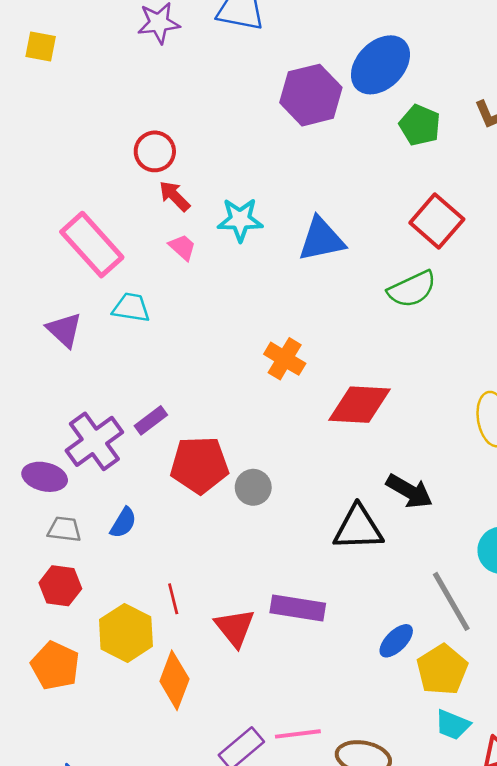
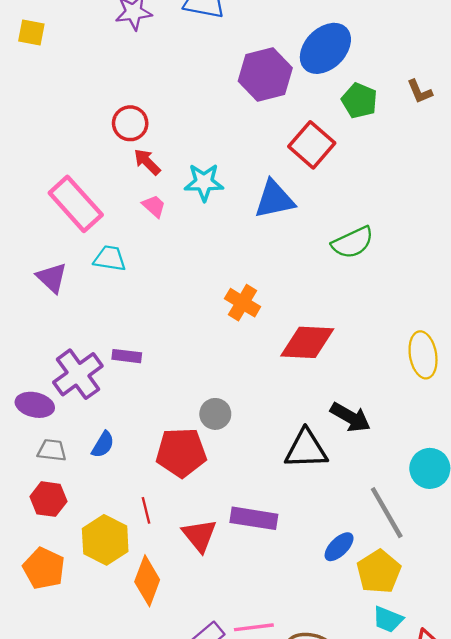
red square: (437, 221) -> (312, 145), moved
purple rectangle: (151, 420) -> (127, 356), turned 44
red pentagon: (199, 465) -> (181, 453), moved

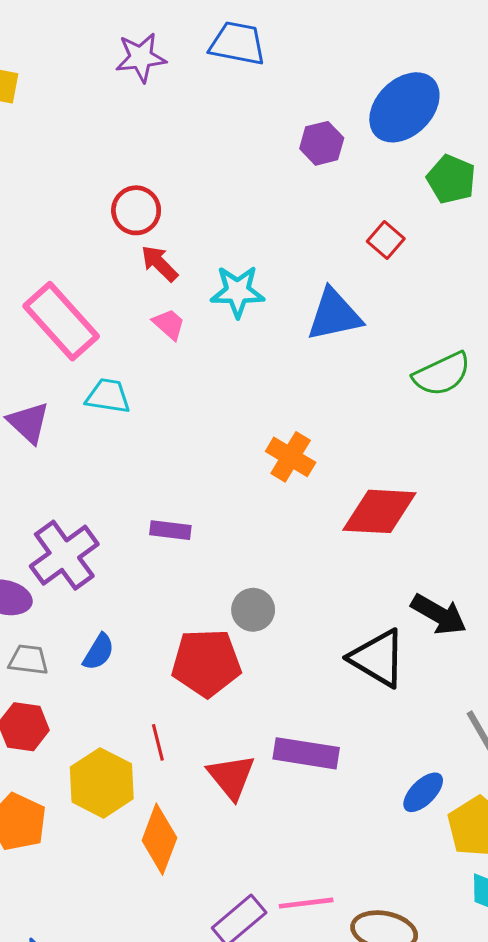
purple hexagon: (265, 74) -> (322, 143), size x0.6
red square: (312, 145) -> (386, 240), size x0.6
purple rectangle: (127, 356) -> (170, 530), moved
black triangle: (306, 449) -> (378, 658), turned 33

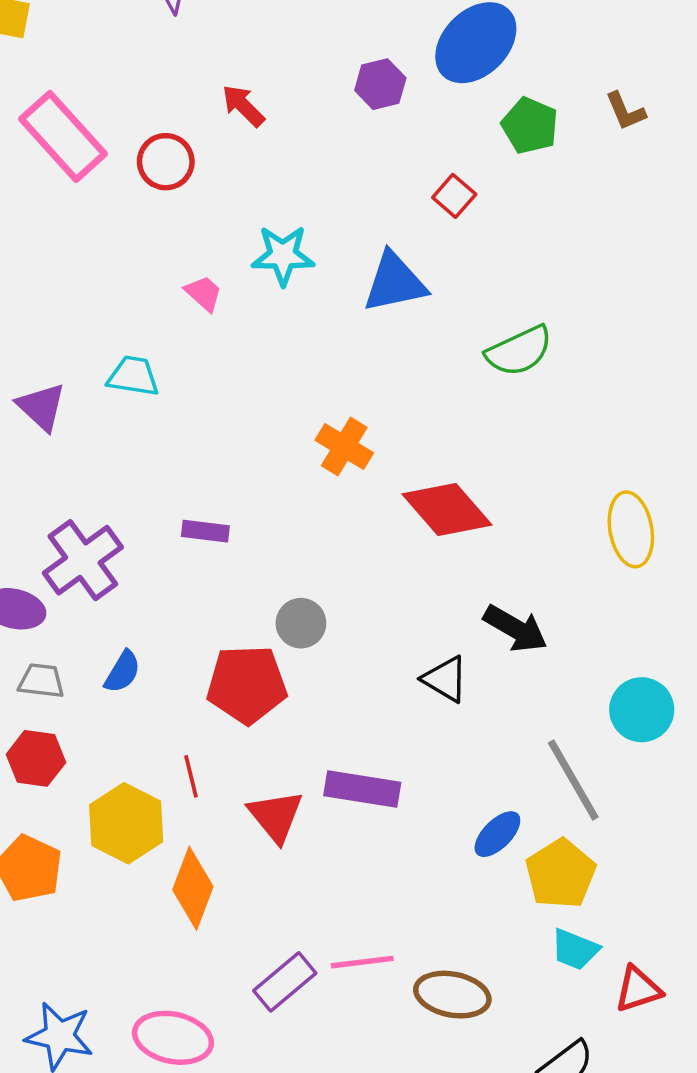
red arrow: (159, 263) -> (243, 106), moved
pink rectangle: (61, 321) -> (63, 136), moved
red diamond: (379, 511) -> (447, 510), turned 46
black triangle: (378, 658) -> (445, 679), size x0.7

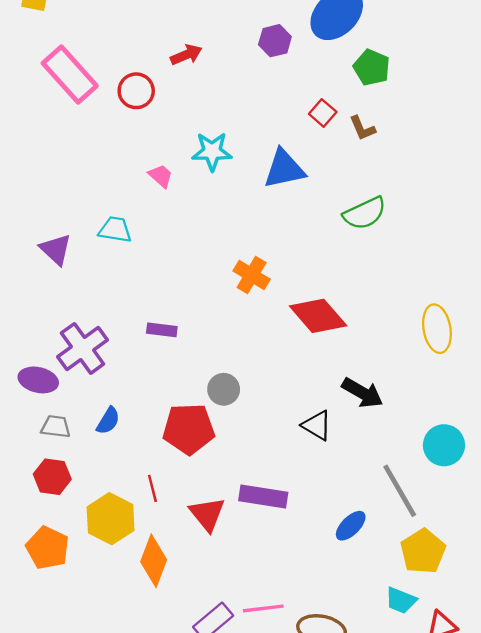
red arrow: (243, 106) -> (186, 55), turned 112
brown L-shape: (625, 111) -> (362, 128), moved
yellow pentagon: (561, 874) -> (423, 551), moved

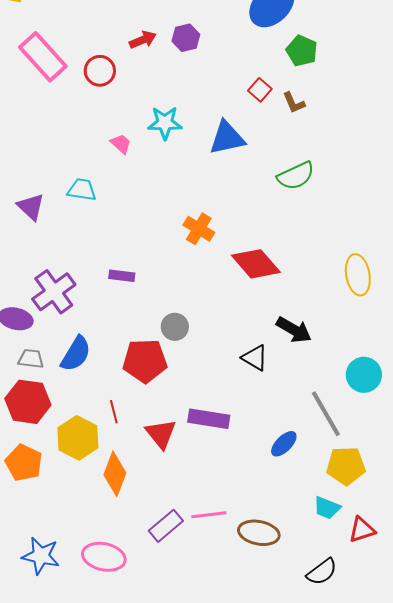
purple hexagon: (275, 41) -> (186, 38), moved
blue semicircle: (108, 421) -> (76, 354), size x1.5
red hexagon: (52, 477) -> (28, 402), size x1.4
yellow pentagon: (423, 551) -> (346, 466), turned 30

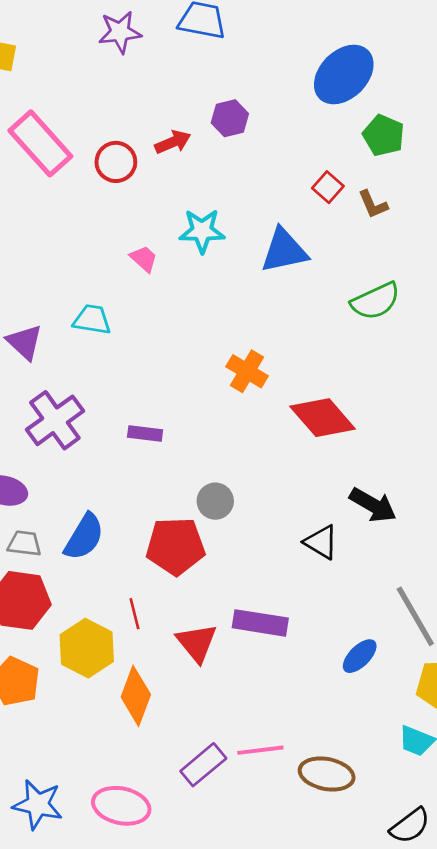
red arrow: (143, 40) -> (173, 142), moved
purple cross: (54, 292) -> (55, 420), moved

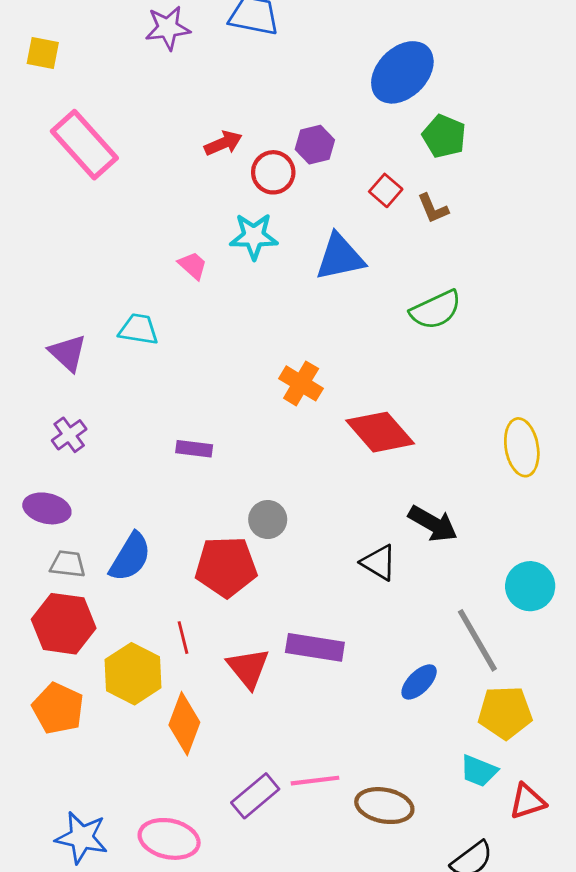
purple hexagon: (230, 118) -> (315, 145), moved
red circle: (116, 162) -> (273, 172), moved
purple cross: (55, 420) -> (69, 435), moved, size x0.6

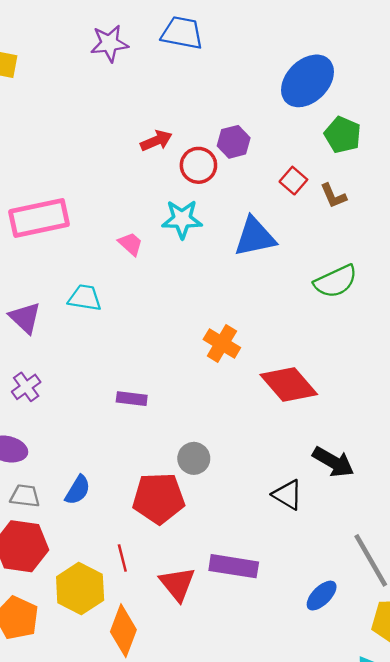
pink rectangle: (84, 145) -> (39, 218), moved, turned -60
blue semicircle: (130, 557) -> (78, 490), size x0.7

